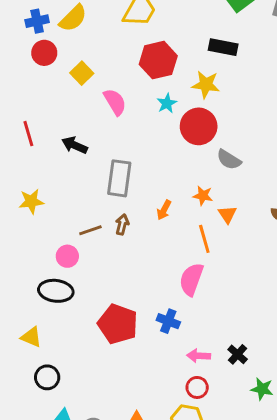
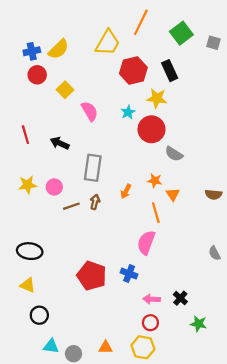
black rectangle: (223, 47) -> (170, 71), turned 54
red hexagon: (158, 60) -> (133, 71), moved
pink circle: (67, 256) -> (54, 187), moved
black ellipse: (56, 291) -> (30, 251), moved

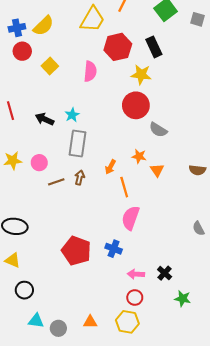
pink semicircle: (90, 111) -> (90, 71), moved, turned 36
cyan star: (128, 112) -> (72, 115), moved
orange line: (156, 213) -> (124, 187), moved

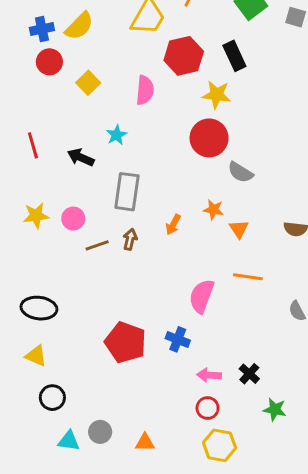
cyan star: (72, 115) -> (117, 135), moved
orange line: (124, 187) -> (248, 277), moved, turned -66
yellow hexagon: (127, 322) -> (219, 445), moved
gray circle: (58, 328) -> (100, 432), moved

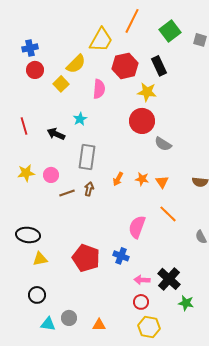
yellow semicircle: (79, 26) -> (76, 64), moved
orange star: (214, 210) -> (142, 179), moved
orange line: (248, 277) -> (168, 214), turned 36
yellow triangle: (36, 356) -> (40, 259), moved, turned -35
black cross: (249, 374) -> (169, 279), size x1.6

